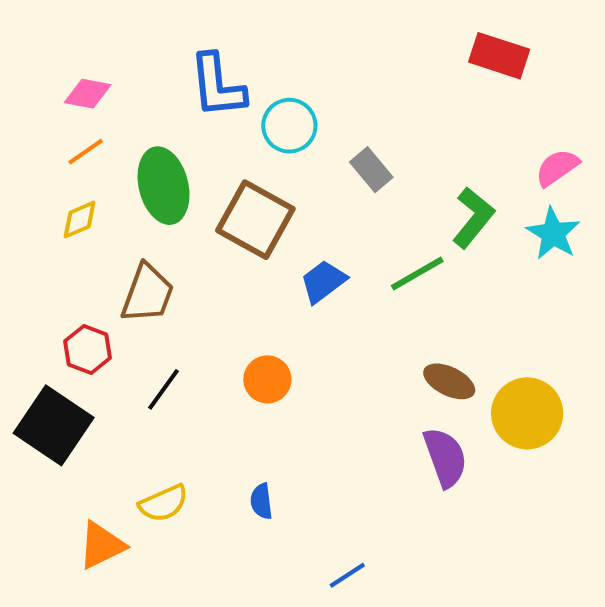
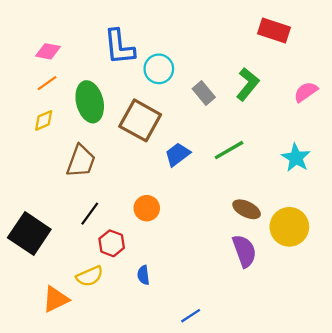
green L-shape: (473, 218) -> (248, 84), moved
cyan star: (553, 234) -> (296, 158), moved
red hexagon: (88, 349) -> (112, 243), moved

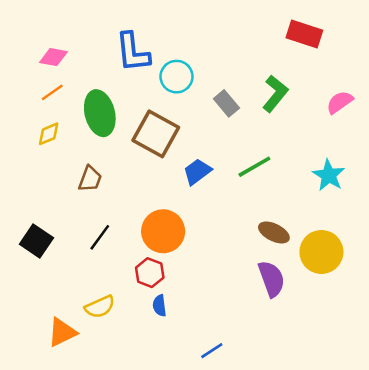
brown trapezoid: (81, 161) -> (90, 179), size x0.7
orange circle: (147, 208) -> (163, 231), size x1.5
black square: (29, 233) -> (36, 241), moved, size x0.7
red hexagon: (112, 243) -> (150, 273), moved

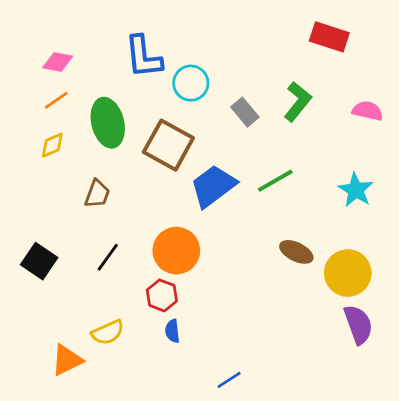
pink semicircle: (340, 102) -> (368, 111), turned 48
blue trapezoid: (197, 172) -> (213, 186), size x1.5
purple semicircle: (271, 279) -> (358, 324), moved

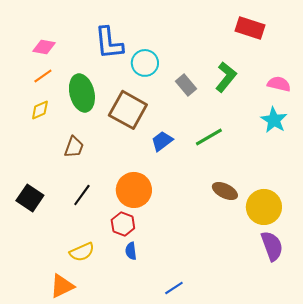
blue trapezoid: (213, 186) -> (162, 141), size x0.6
cyan star: (356, 190) -> (274, 120), moved
orange triangle: (67, 360) -> (62, 286), moved

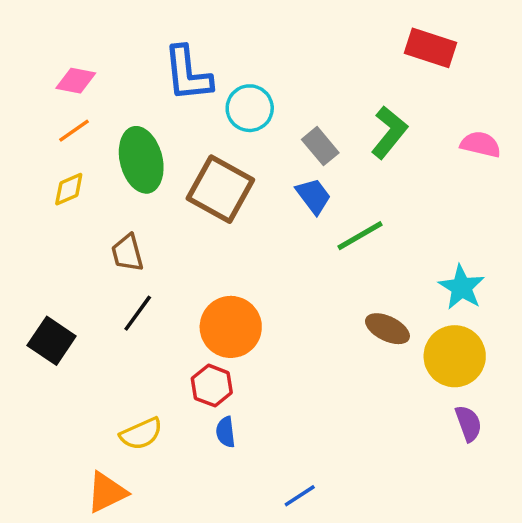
cyan star: (274, 120) -> (462, 287), moved
blue trapezoid: (162, 141) -> (313, 196), moved, turned 90
brown trapezoid: (74, 147) -> (127, 253), turned 145
black line: (82, 195) -> (138, 313), moved
purple semicircle: (272, 246) -> (468, 423), size x0.7

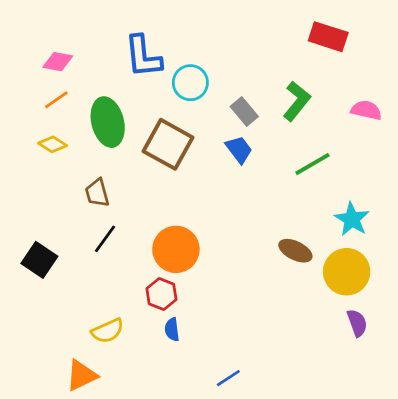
yellow diamond: (69, 189) -> (53, 144), turned 56
green line: (360, 236) -> (312, 164), moved

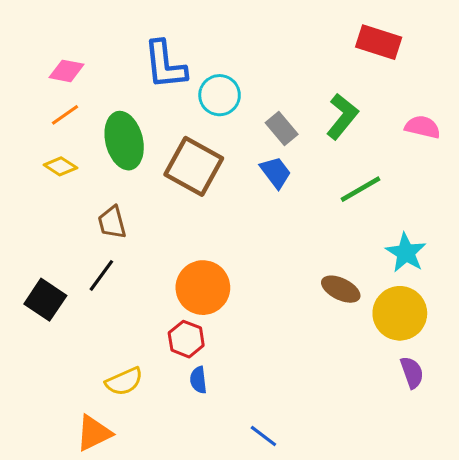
black line: (105, 239) -> (101, 275), moved
blue line: (228, 378) -> (263, 436), turned 70

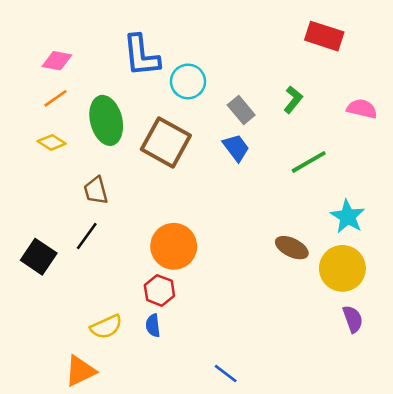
green L-shape: (342, 116) -> (293, 100), size x0.7
blue semicircle: (198, 380) -> (153, 325), moved

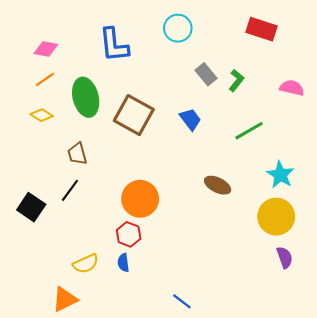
cyan circle: (188, 81) -> (178, 28), moved
gray rectangle: (241, 110) -> (206, 74), moved
brown ellipse: (292, 248) -> (218, 185), moved

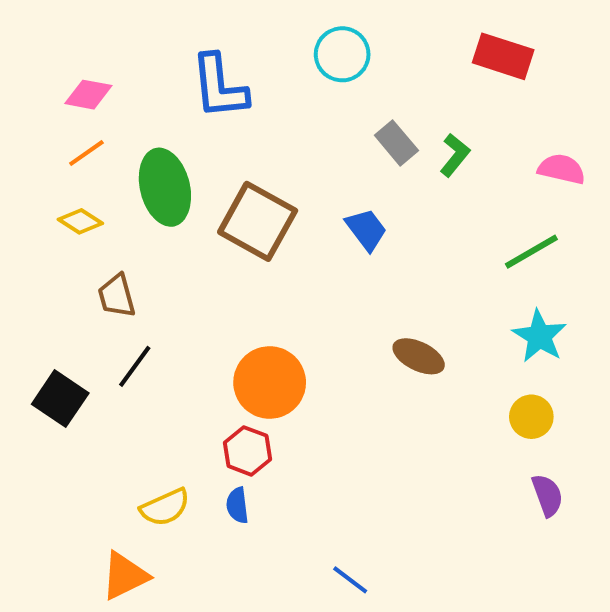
green line: (249, 131) -> (531, 252), moved
brown trapezoid: (77, 154) -> (117, 296), moved
yellow circle: (276, 217) -> (531, 417), size x0.6

